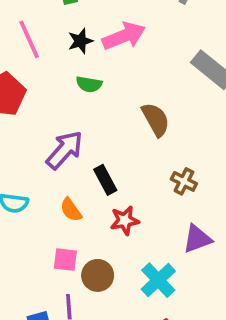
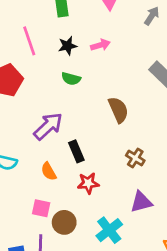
pink arrow: (124, 36) -> (100, 45), size x0.6

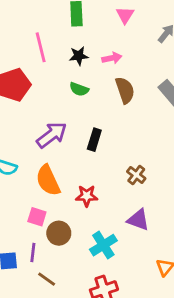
brown semicircle: (118, 110) -> (125, 90), moved
black rectangle: (76, 151) -> (94, 140), moved, turned 35
orange semicircle: (49, 171) -> (48, 180), size x1.6
purple triangle: (141, 202) -> (138, 220), turned 30

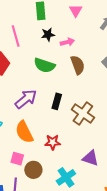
black star: (79, 56) -> (48, 35), moved
green semicircle: (79, 89) -> (44, 65), size x1.5
brown cross: (136, 175) -> (83, 113), moved, size x1.6

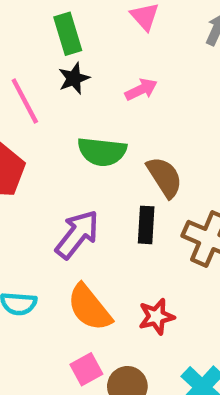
black star: (48, 35) -> (74, 78), moved
brown semicircle: (78, 65) -> (165, 177), moved
pink square: (17, 159) -> (86, 369), turned -32

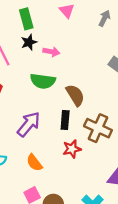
pink arrow: (141, 90) -> (51, 52), moved, turned 35
orange semicircle: (89, 308) -> (34, 163), size x0.7
red star: (156, 317) -> (72, 149), moved

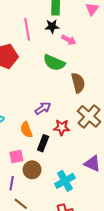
black rectangle: (65, 120) -> (43, 143), moved
purple arrow: (29, 124) -> (43, 108), moved, size x0.7

